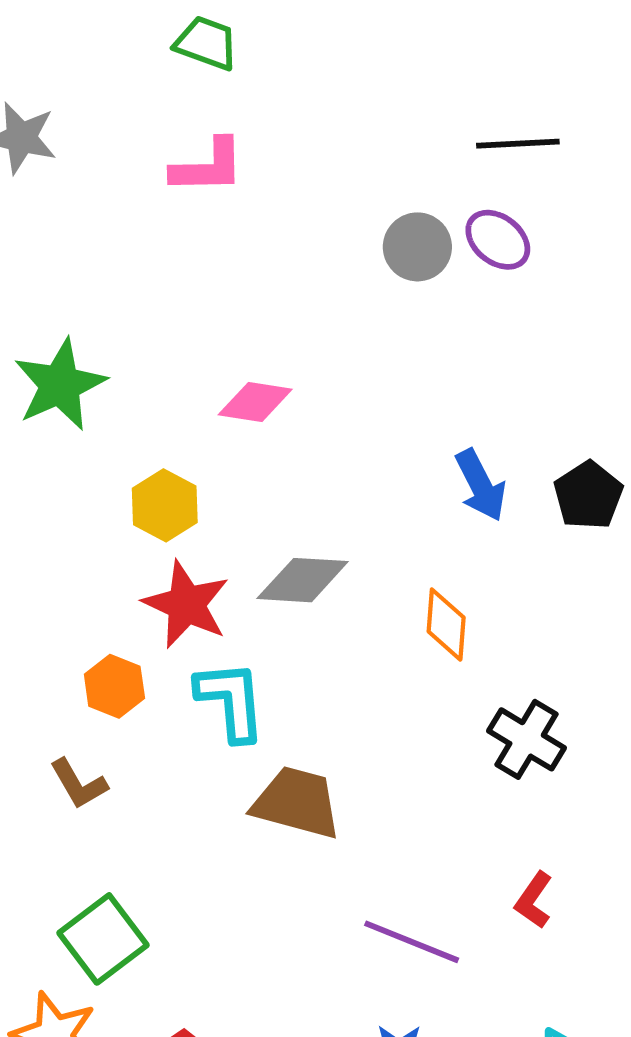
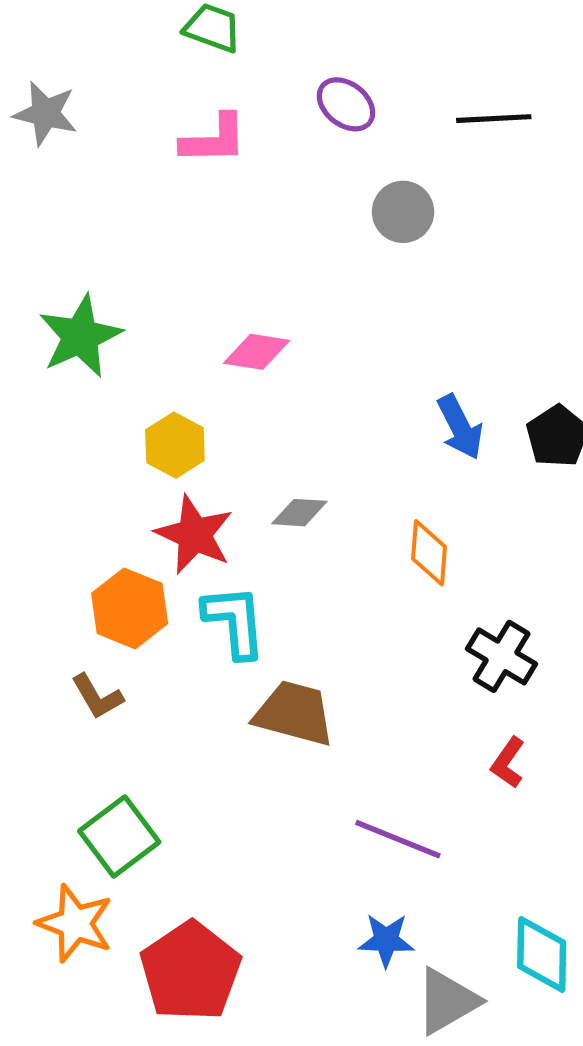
purple ellipse: (498, 240) -> (346, 104), moved
gray diamond: (303, 580) -> (299, 513), size x0.7
orange hexagon: (114, 686) -> (130, 608), size x1.4
red L-shape: (534, 900) -> (508, 763), moved

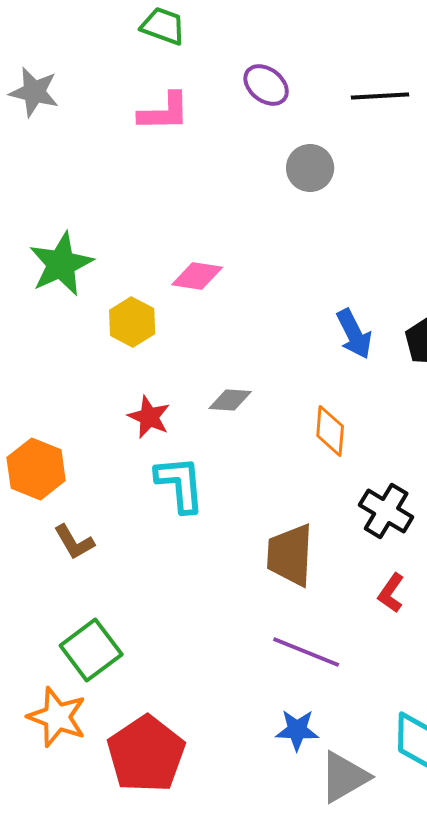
yellow hexagon: (175, 445) -> (132, 322), moved
red star: (194, 535) -> (149, 417), size x0.7
orange hexagon: (130, 608) -> (36, 469), moved
brown trapezoid: (294, 713) -> (290, 555), moved, turned -102

